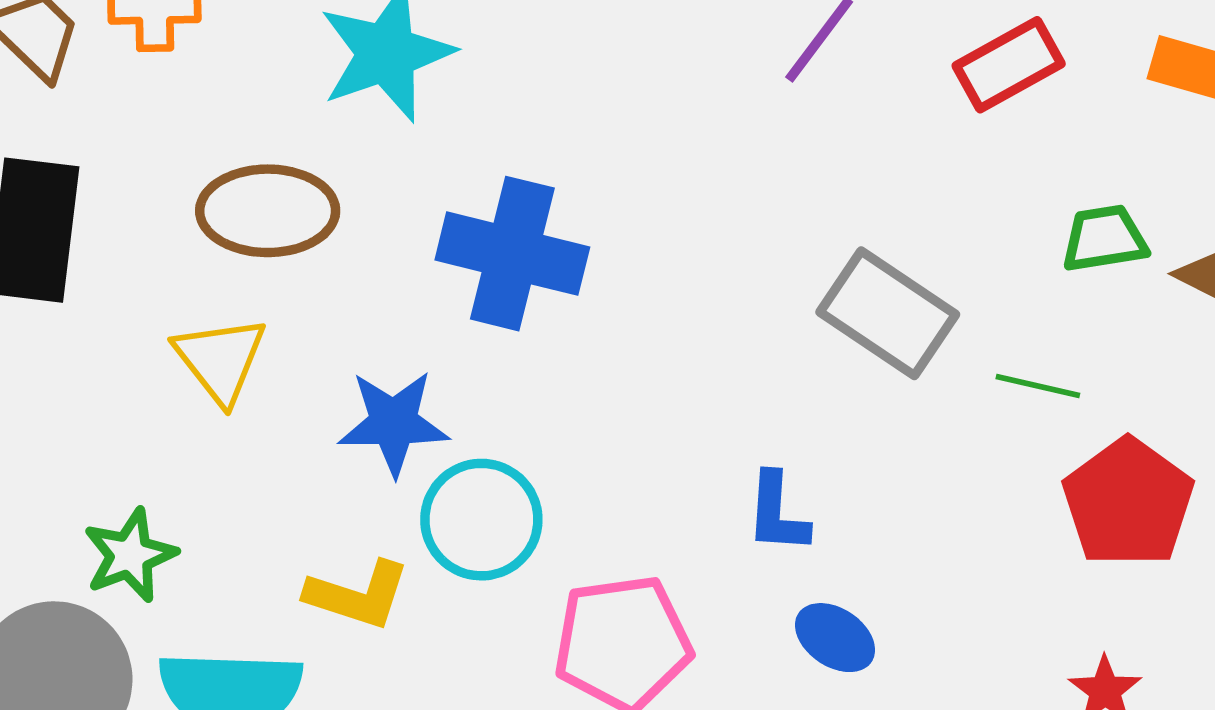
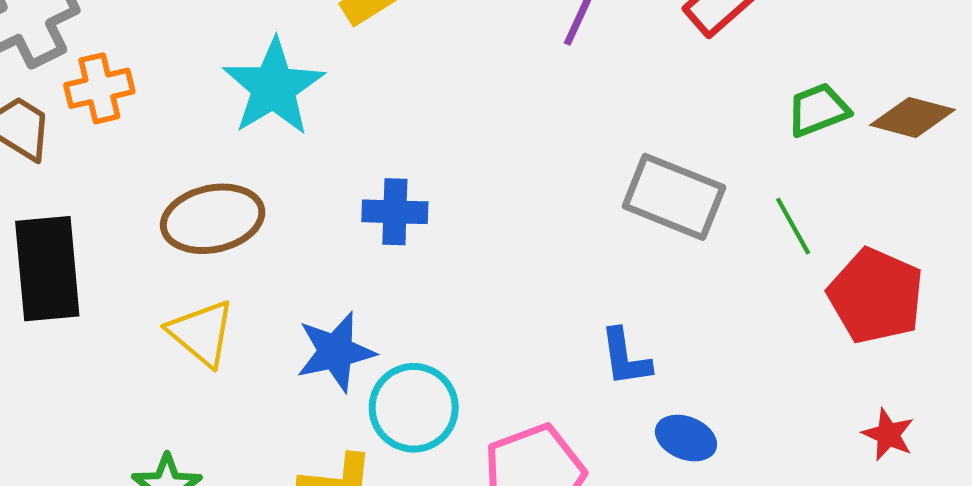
blue cross: (512, 254) -> (395, 212), size x0.6
green line: (1038, 386) -> (793, 226), turned 60

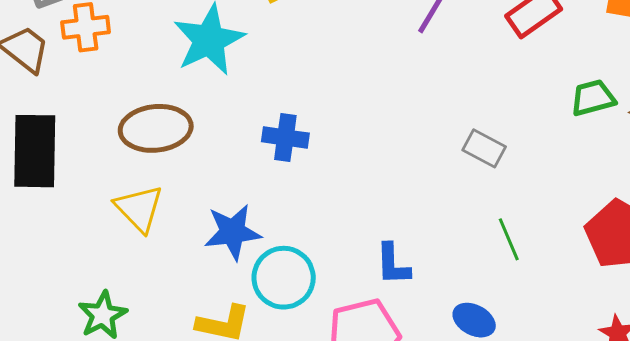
gray rectangle: (674, 197) -> (484, 148), size x0.6
green line: (793, 226) -> (509, 239), moved
blue L-shape: (625, 357) -> (393, 264), moved

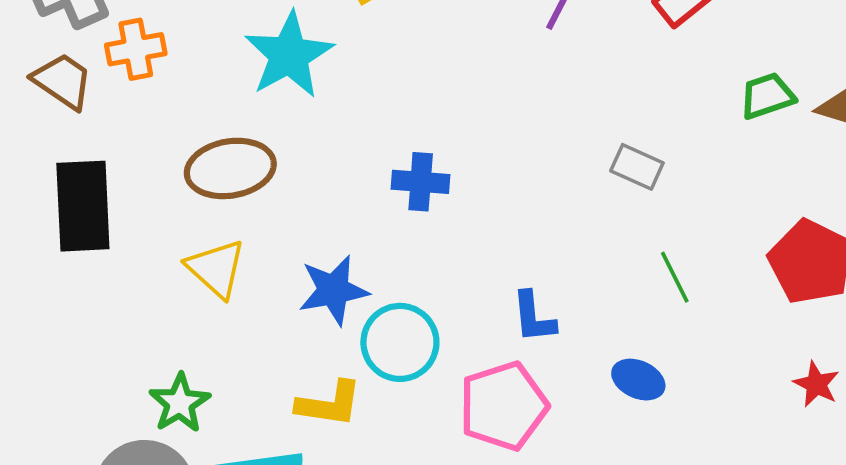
blue cross: (285, 137) -> (421, 182), moved

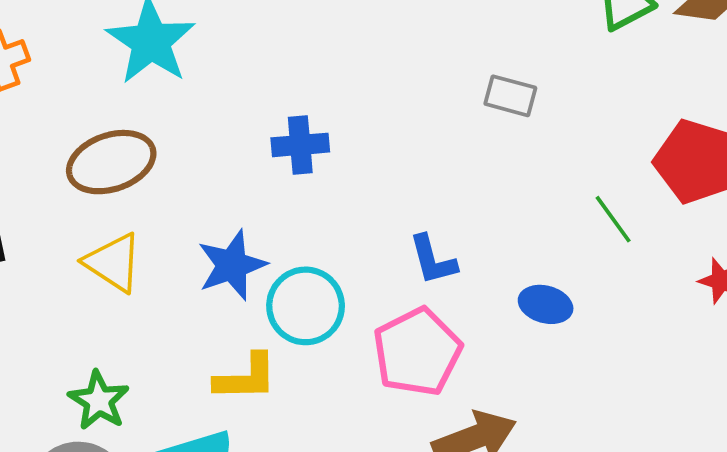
green line: (675, 277) -> (613, 219), moved

